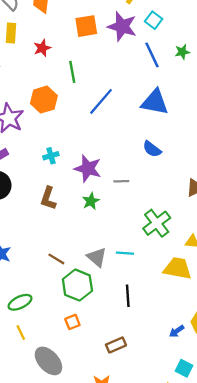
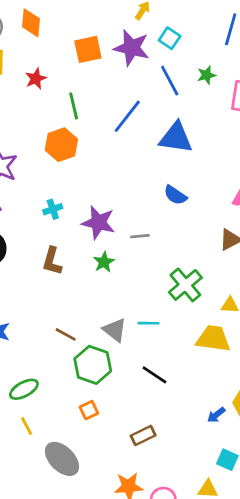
orange hexagon: (44, 100) -> (61, 145), moved
blue line: (101, 101) -> (127, 116), moved
black line: (128, 296) -> (155, 375), turned -50

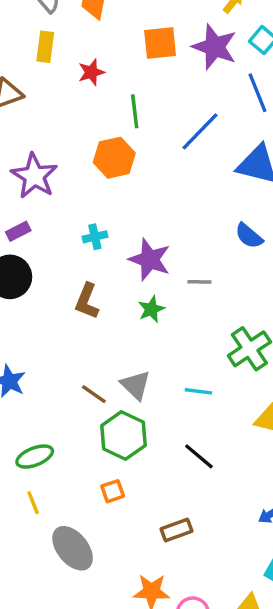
gray triangle: (115, 330) -> (136, 385), moved

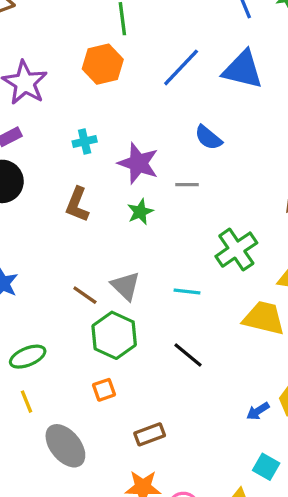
blue line: (200, 131) -> (181, 67), moved
blue semicircle: (249, 236) -> (208, 138), moved
brown rectangle: (177, 530) -> (150, 434), moved

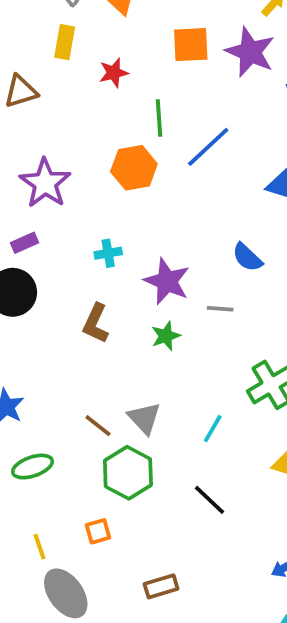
blue line: (181, 67) -> (208, 147), moved
cyan line: (187, 292) -> (213, 429), turned -70
green ellipse: (28, 357) -> (32, 467), moved
orange square: (104, 390) -> (98, 531), moved
yellow line: (26, 402) -> (40, 547), moved

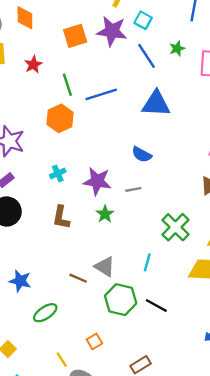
blue line: (208, 147) -> (101, 94), turned 40
green hexagon: (128, 473) -> (121, 300), moved

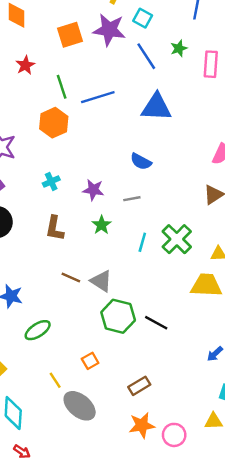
purple star: (97, 181) -> (93, 190), size x0.7
cyan line: (147, 262) -> (142, 242), moved
brown line: (78, 278) -> (71, 277), moved

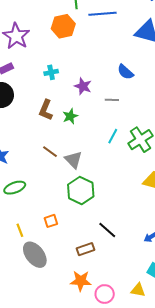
green star: (102, 225) -> (70, 116), moved
black line: (156, 323) -> (107, 230), moved

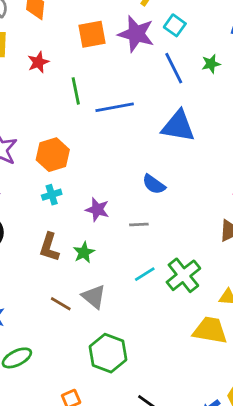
orange hexagon: (63, 26) -> (53, 155), moved
cyan line: (113, 136) -> (145, 274), turned 35
gray triangle: (73, 160) -> (94, 297), moved

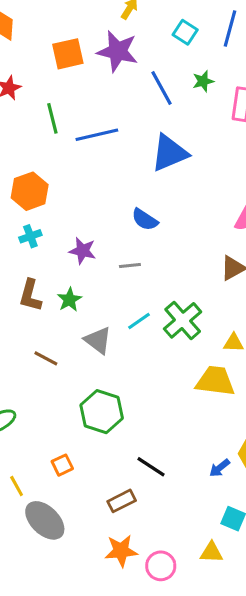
cyan square: (175, 25) -> (185, 32), moved
blue triangle: (178, 126) -> (169, 153), turned -30
gray triangle: (94, 297) -> (98, 340), moved

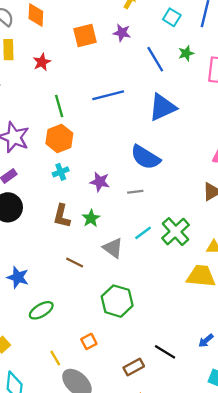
purple star: (118, 51) -> (122, 33), size x0.6
green line: (52, 118) -> (59, 106), moved
blue semicircle: (145, 220) -> (145, 157), size x1.5
black line: (151, 467) -> (165, 352), moved

